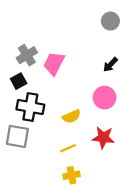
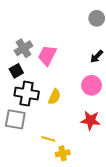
yellow semicircle: (72, 116) -> (54, 97), moved, turned -42
yellow line: (68, 148) -> (48, 139), moved, turned 40

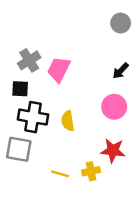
black square: (16, 71) -> (20, 89), turned 32
yellow semicircle: (54, 97) -> (68, 121), turned 147
yellow cross: (63, 153) -> (91, 171), moved

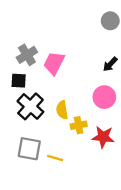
black cross: (33, 117) -> (30, 106), turned 32
gray square: (19, 149) -> (29, 149), moved
yellow cross: (91, 171) -> (79, 125), moved

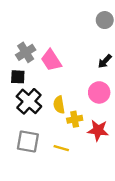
pink trapezoid: (54, 63) -> (51, 60), turned -60
yellow line: (55, 158) -> (61, 148), moved

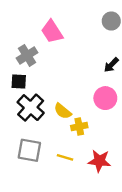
pink trapezoid: (51, 60) -> (52, 32), moved
yellow semicircle: (59, 105) -> (63, 111), turned -42
red star: (98, 130) -> (99, 161), moved

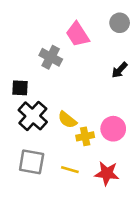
pink trapezoid: (52, 32) -> (77, 34), moved
gray cross: (27, 55) -> (51, 57), moved, turned -30
pink circle: (105, 98) -> (113, 129), moved

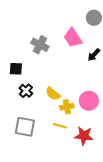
pink trapezoid: (77, 34) -> (73, 38), moved
black cross: (33, 116) -> (26, 91), size x0.6
yellow line: (70, 170) -> (60, 126), moved

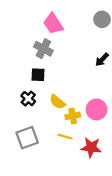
pink trapezoid: (73, 38) -> (53, 24), moved
black square: (16, 69) -> (38, 75), moved
gray square: (25, 127) -> (27, 138), turned -30

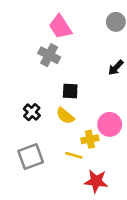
black square: (38, 75) -> (70, 91), moved
yellow cross: (73, 116) -> (90, 139), moved
red star: (91, 147) -> (96, 181), moved

